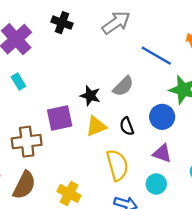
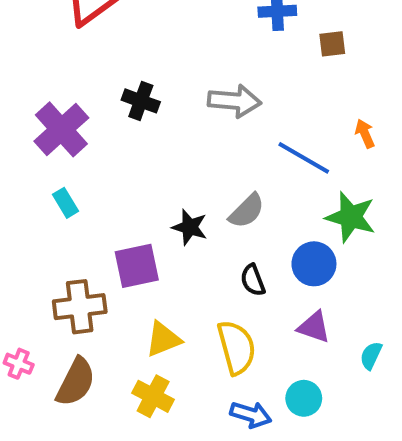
gray arrow: (116, 23) -> (235, 101), turned 40
yellow triangle: (96, 126) -> (163, 339), moved
cyan circle: (156, 184) -> (304, 398), moved

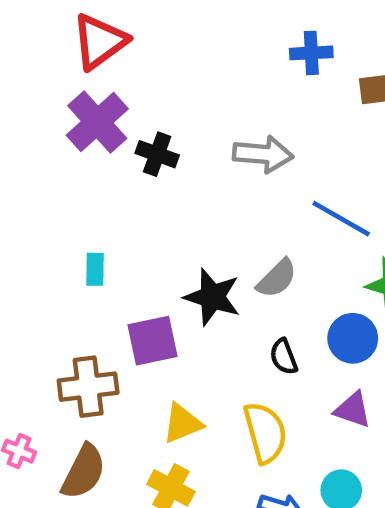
purple cross: (61, 129) -> (97, 122), moved
cyan rectangle: (65, 203) -> (95, 269), moved, turned 32
black star: (190, 227) -> (212, 297), size x1.4

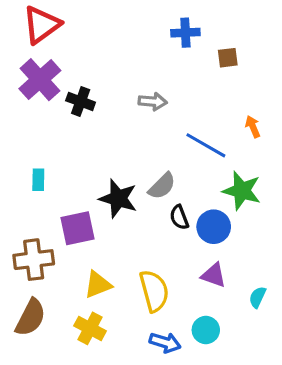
gray arrow: (263, 154) -> (153, 101), size x0.7
black semicircle: (284, 357) -> (179, 217), moved

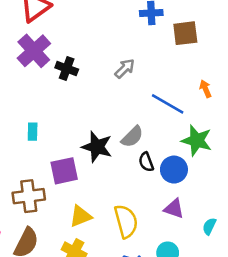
brown square: (228, 58) -> (185, 33), size x1.5
gray arrow: (153, 101) -> (125, 69), turned -50

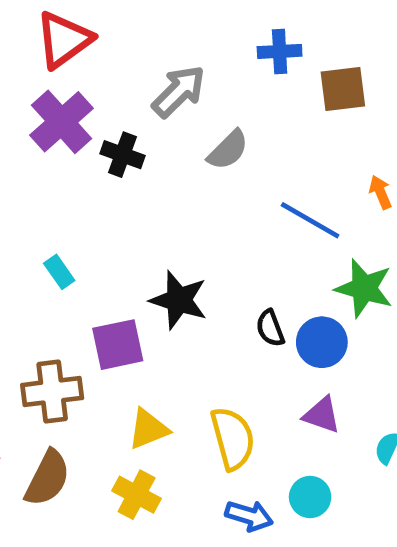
gray arrow: (125, 69) -> (179, 91), moved, size x1.4
cyan rectangle: (33, 132) -> (59, 272), turned -36
gray semicircle: (132, 137) -> (228, 150), moved

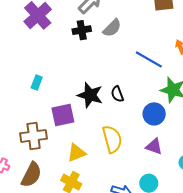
black cross: (122, 155) -> (82, 30), moved, turned -30
cyan rectangle: (59, 272) -> (37, 83), turned 56
black semicircle: (270, 328) -> (117, 94), moved
yellow semicircle: (233, 438) -> (112, 139), moved

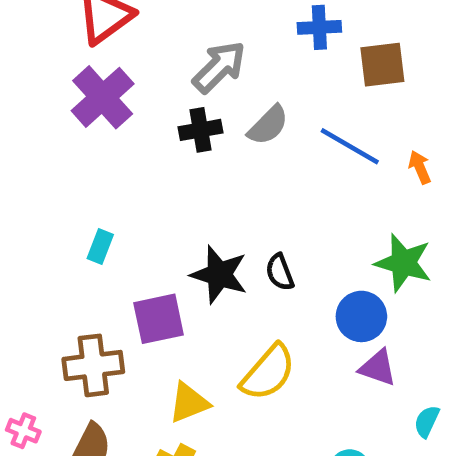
blue line: (149, 59) -> (350, 146), moved
yellow semicircle: (112, 139) -> (268, 372), turned 56
purple triangle: (154, 146) -> (378, 368), moved

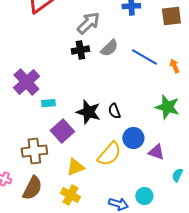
brown square: (382, 65) -> (171, 16), moved
purple cross: (103, 97) -> (26, 82), moved
cyan rectangle: (100, 247) -> (48, 103), moved, turned 64
blue circle: (361, 316) -> (133, 138), moved
purple square: (159, 319) -> (62, 131), turned -30

